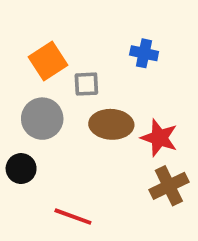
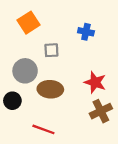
orange square: (48, 61) -> (28, 23), moved
brown ellipse: (111, 124) -> (50, 89), moved

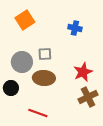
gray square: (51, 50) -> (45, 54), moved
red star: (95, 82) -> (83, 72), turned 30

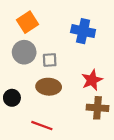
blue cross: (75, 28) -> (83, 31), size x1.5
gray circle: (22, 62) -> (24, 52), moved
brown cross: (88, 97) -> (97, 108), turned 30

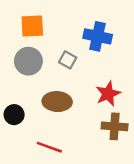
orange square: (27, 22) -> (32, 26), turned 30
gray square: (50, 60) -> (68, 60), moved, turned 32

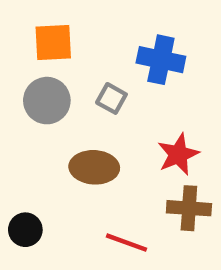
black circle: (14, 115) -> (25, 230), moved
red line: (49, 147) -> (126, 243), moved

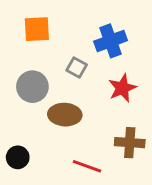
blue cross: (161, 60) -> (111, 41), turned -32
gray circle: (47, 101) -> (32, 87), moved
red star: (178, 154) -> (122, 88), moved

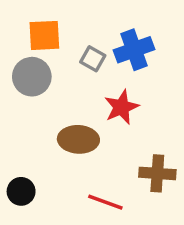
gray square: (77, 67) -> (93, 59), moved
gray circle: (32, 87) -> (32, 77), moved
red star: (122, 88) -> (121, 107), moved

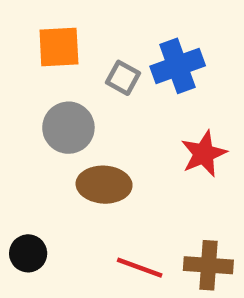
gray circle: (32, 77) -> (68, 128), moved
red star: (121, 107) -> (204, 154), moved
brown cross: (157, 173) -> (208, 265), moved

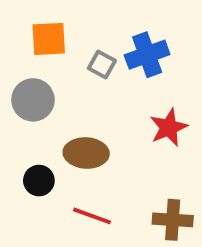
gray circle: (68, 128) -> (33, 100), moved
black circle: (28, 253) -> (39, 181), moved
red line: (140, 268) -> (92, 216), moved

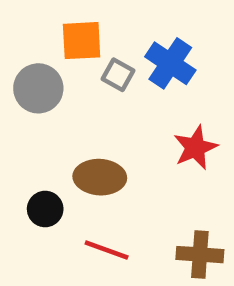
orange square: (49, 39) -> (82, 41), moved
blue cross: (147, 55) -> (170, 63), turned -36
gray circle: (33, 100) -> (38, 88), moved

